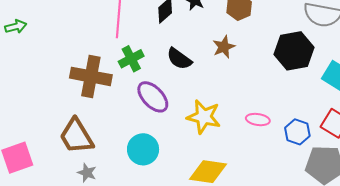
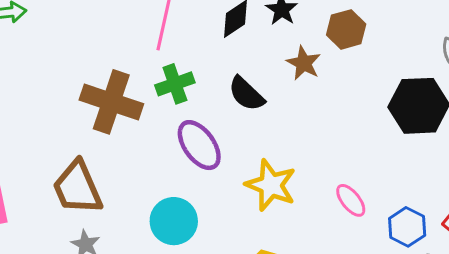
brown star: (224, 47) -> (304, 63), moved, turned -30
pink ellipse: (258, 120) -> (351, 200), turned 35

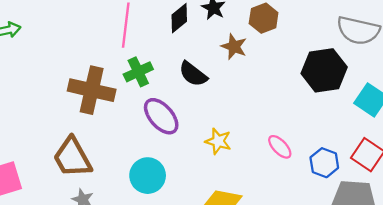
yellow star: (271, 185) -> (218, 141), size x0.7

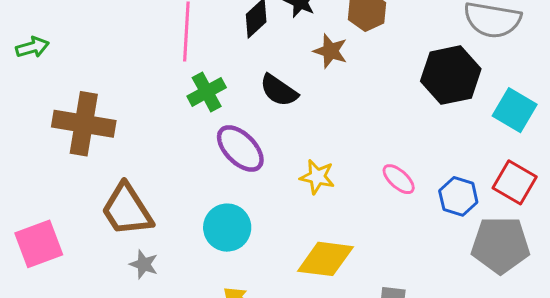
brown cross: (92, 90) -> (84, 124), moved

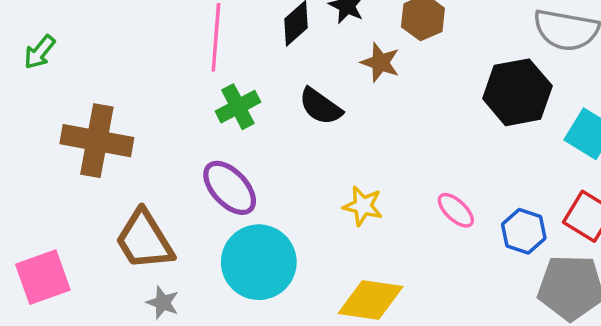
green arrow: (32, 47) -> (40, 52), turned 144
purple ellipse: (240, 148) -> (230, 188), moved
cyan circle: (227, 228) -> (259, 262), size x1.4

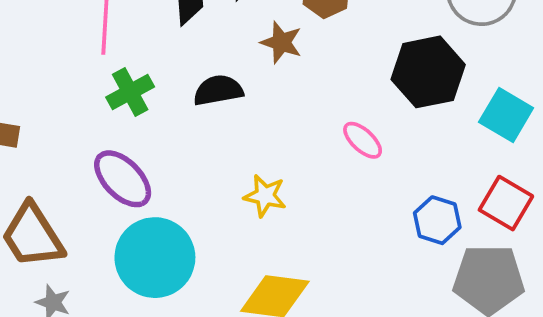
black semicircle: (320, 106) -> (218, 90), turned 135
pink ellipse: (456, 210) -> (363, 140), moved

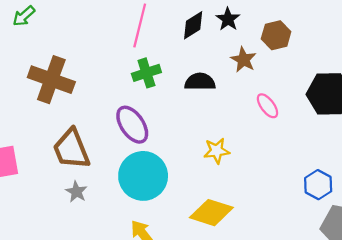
pink ellipse: (363, 140) -> (267, 106), moved
yellow star: (265, 196) -> (217, 151), turned -30

